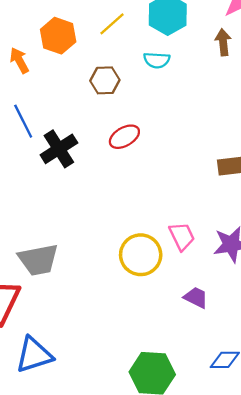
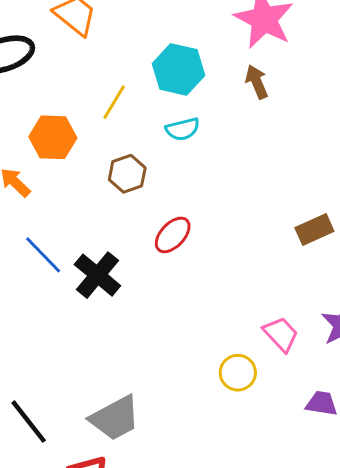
yellow circle: (141, 255) -> (238, 373), size x0.7

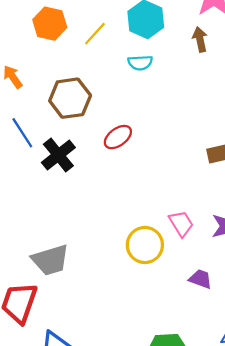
orange hexagon: (53, 137) -> (50, 24), moved
brown hexagon: (127, 174) -> (70, 98), moved, size x1.5
yellow circle: (238, 373) -> (145, 245), size x1.4

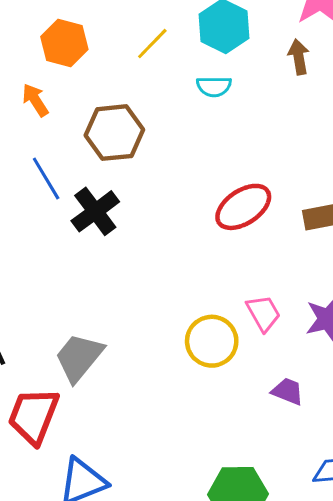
orange hexagon: (50, 24) -> (64, 43), moved
red ellipse: (118, 137) -> (243, 207), moved, size x1.4
gray trapezoid: (50, 260) -> (79, 357), turned 144

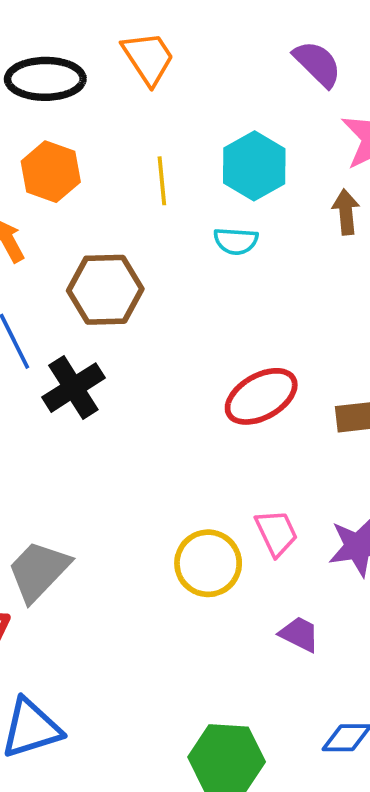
yellow line: (152, 44) -> (162, 181), turned -54

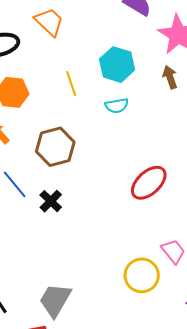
black cross: (73, 388) -> (51, 201), size x0.7

